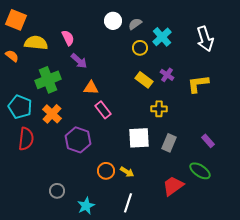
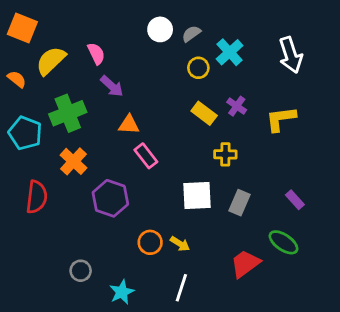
yellow semicircle: (36, 43) -> (51, 61), turned -50
cyan pentagon: (20, 107) -> (25, 133), moved

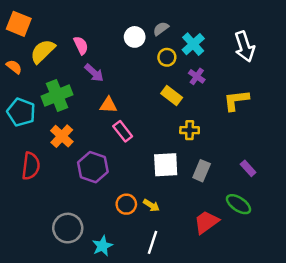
white circle: (160, 29) -> (135, 37), moved
purple cross: (237, 106) -> (197, 76), moved
gray circle: (81, 271) -> (68, 228), size x1.6

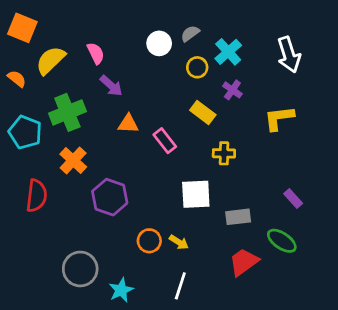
pink rectangle: (123, 131) -> (165, 141), moved
gray rectangle: (202, 171) -> (238, 217), moved, turned 60

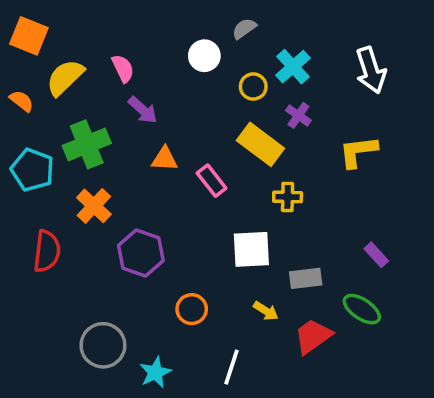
gray semicircle: (190, 34) -> (244, 29), moved
yellow rectangle: (203, 112) -> (260, 144), size x1.4
yellow arrow: (179, 242) -> (266, 311), moved

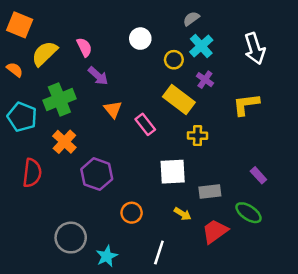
gray semicircle: (244, 29) -> (191, 19), moved
orange triangle: (165, 159) -> (113, 109), turned 48

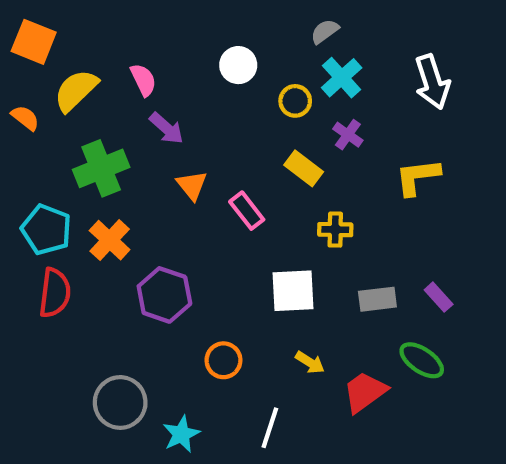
yellow rectangle: (179, 99) -> (304, 168), size x0.7
cyan pentagon: (22, 117) -> (46, 230), moved
gray rectangle: (210, 192) -> (377, 299), moved

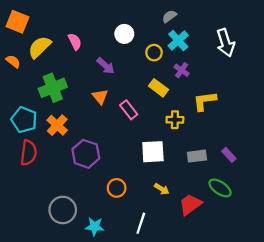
purple arrow: (167, 128) -> (106, 66), moved
yellow L-shape: (417, 177) -> (205, 101), moved
cyan star: (181, 434) -> (95, 226), turned 30

